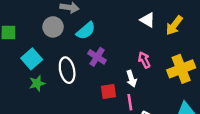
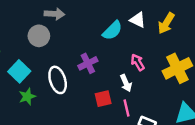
cyan semicircle: (86, 31) -> (112, 30), moved
purple cross: (97, 57) -> (88, 63), turned 36

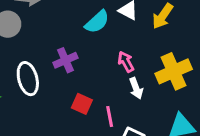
white arrow: (126, 83) -> (136, 88), moved
red square: (103, 99) -> (82, 104), turned 35

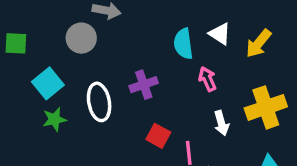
cyan semicircle: (97, 22) -> (183, 44), turned 120
pink arrow: (126, 62) -> (207, 79), moved

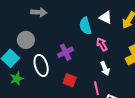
gray circle: (81, 38) -> (26, 40), moved
white arrow: (221, 123) -> (105, 68), moved
red square: (158, 136) -> (70, 80), moved

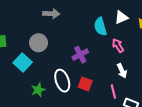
white triangle: (106, 17) -> (121, 17), turned -48
white ellipse: (41, 65) -> (62, 81), moved
green star: (17, 79) -> (38, 90), moved

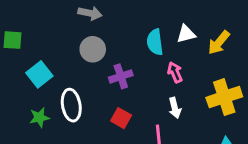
gray circle: (39, 43) -> (93, 49), moved
white ellipse: (62, 81) -> (71, 105), moved
green star: (38, 90) -> (39, 117), moved

